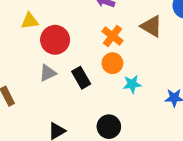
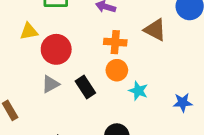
orange cross: (112, 36) -> (115, 42), turned -30
cyan star: (132, 84) -> (138, 91), turned 30

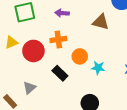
orange cross: (115, 42) -> (58, 39), moved
gray triangle: (50, 84) -> (29, 88), moved

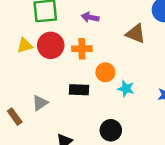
red circle: (33, 51) -> (51, 45), moved
black rectangle: (60, 73) -> (79, 90), turned -49

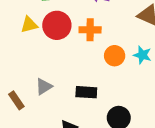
cyan star: (126, 89) -> (142, 55), moved
black rectangle: (79, 90) -> (86, 92), moved

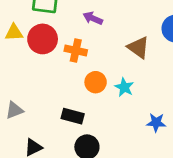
gray triangle: (44, 87) -> (14, 110), moved
black rectangle: (86, 92) -> (73, 116), moved

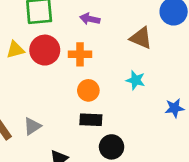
orange circle: (96, 82) -> (88, 90), moved

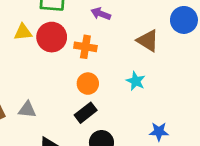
blue star: (174, 108) -> (159, 132), moved
black rectangle: (91, 120) -> (86, 113), turned -50
gray triangle: (32, 126) -> (27, 110), turned 30

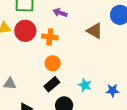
cyan star: (136, 81) -> (85, 85), moved
blue star: (159, 132) -> (113, 90), moved

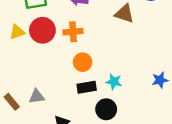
black rectangle: (52, 84) -> (87, 87), turned 42
cyan star: (85, 85) -> (114, 82), moved

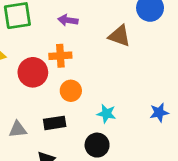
red circle: (42, 30) -> (33, 72), moved
black rectangle: (87, 87) -> (55, 123), moved

